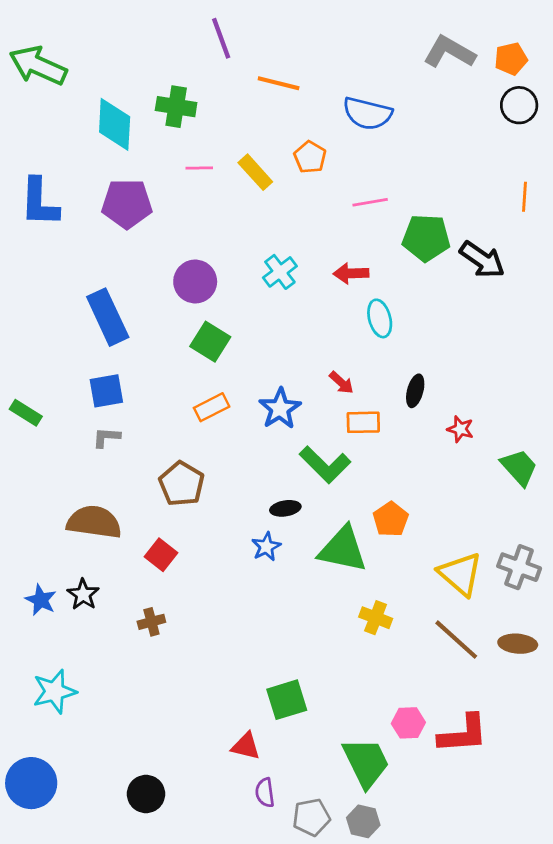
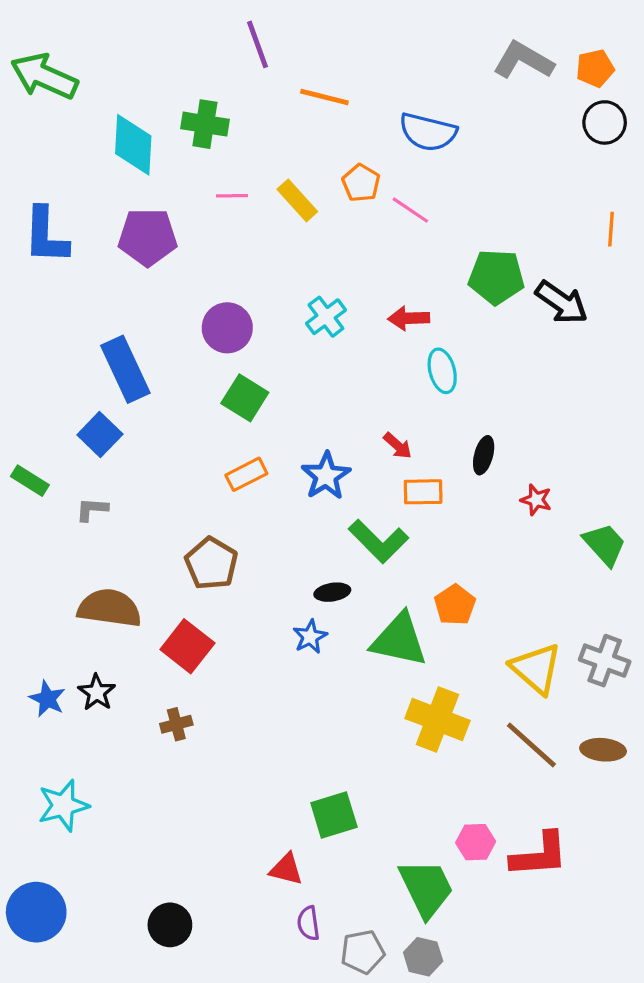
pink line: (370, 202) -> (410, 210), moved, turned 44
blue square: (106, 391) -> (100, 435), moved, turned -36
gray L-shape: (106, 437) -> (92, 509), moved
red square: (161, 555) -> (187, 646), size x1.4
yellow cross: (376, 618) -> (437, 719), size x1.6

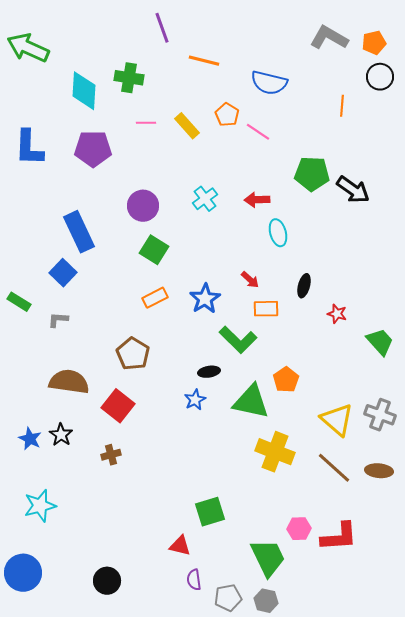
orange line: (611, 229) -> (342, 106), moved

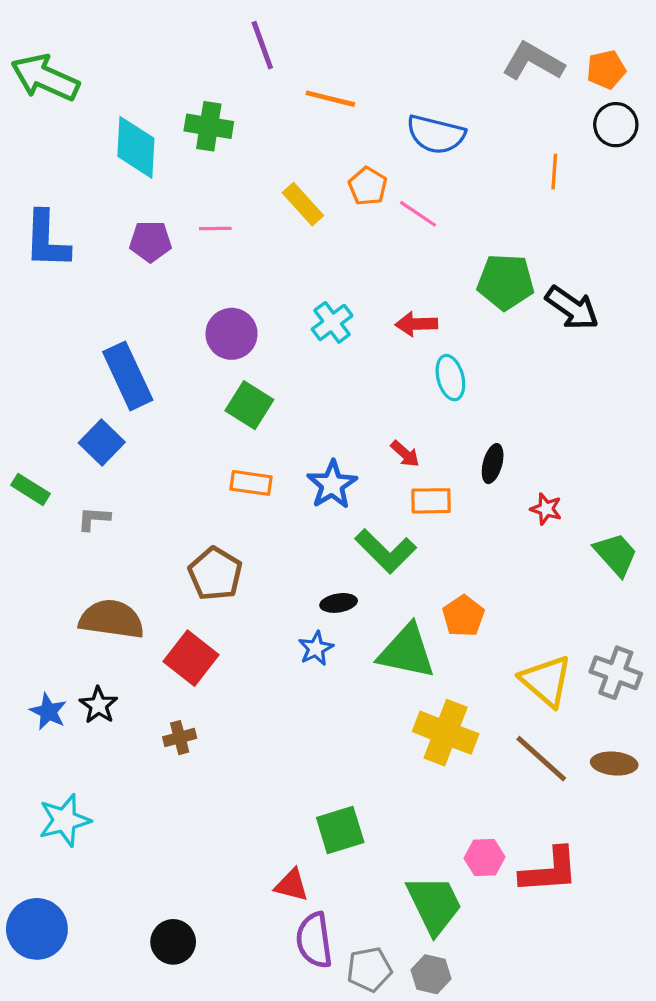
pink line: (146, 123) -> (215, 228), moved
purple pentagon: (93, 149) -> (150, 241), size x0.7
orange rectangle: (155, 298) -> (251, 483), turned 35
purple semicircle: (194, 580) -> (314, 940), size x1.6

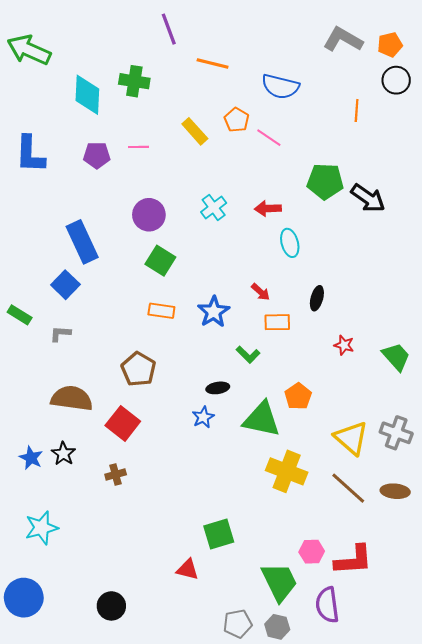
red star: (546, 509) -> (344, 345), moved
green L-shape: (386, 551) -> (248, 355), size x0.6
purple semicircle: (314, 940) -> (327, 605), moved

